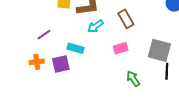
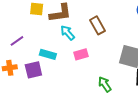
cyan arrow: (95, 26) -> (68, 33), turned 84
pink rectangle: (121, 48) -> (81, 54), moved

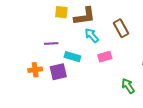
purple line: (17, 41) -> (51, 43), moved, turned 32

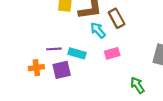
brown rectangle: (121, 28) -> (117, 18), moved
purple line: (51, 43) -> (54, 49), moved

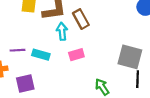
cyan arrow: (98, 30) -> (62, 31), turned 35
purple square: (62, 70) -> (25, 84), moved

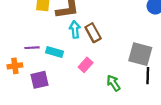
brown rectangle: (81, 19) -> (93, 33), moved
pink rectangle: (76, 55) -> (86, 65), moved, turned -32

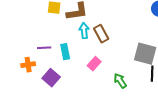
cyan rectangle: (55, 52) -> (65, 52), turned 63
purple square: (40, 80) -> (51, 78), turned -36

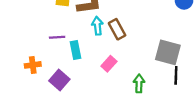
purple line: (44, 48) -> (57, 37), moved
green arrow: (120, 81) -> (139, 83), turned 35

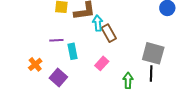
cyan arrow: (97, 26) -> (98, 23), moved
orange cross: (33, 65) -> (35, 64), turned -32
black line: (176, 75) -> (151, 74), moved

